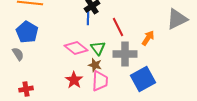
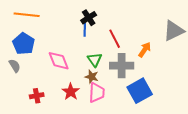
pink diamond: (76, 48) -> (59, 61), moved, turned 30
red cross: (26, 89) -> (37, 96), moved

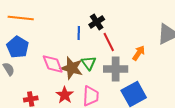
black cross: (89, 18) -> (97, 22), moved
brown star: (92, 77) -> (72, 68), moved, size x1.6

